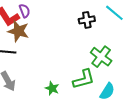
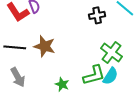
brown star: (18, 31) -> (45, 46), moved
cyan semicircle: (107, 91) -> (110, 76), moved

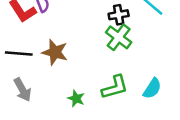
green cross: (111, 52) -> (119, 37), moved
cyan semicircle: (110, 76) -> (152, 88), moved

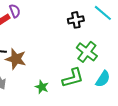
green cross: (119, 37) -> (87, 52), moved
brown star: (55, 52) -> (16, 59), moved

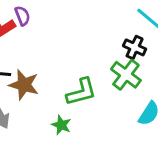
black cross: (76, 20) -> (135, 47), moved, turned 35
green L-shape: (73, 78) -> (81, 92), moved

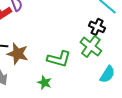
green L-shape: (81, 92) -> (59, 59), turned 30

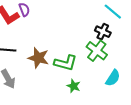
brown star: (18, 54) -> (38, 58), moved
green star: (44, 83) -> (74, 86), moved

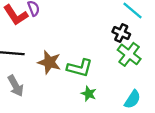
green cross: (97, 51) -> (129, 54), moved
cyan semicircle: (113, 78) -> (132, 99), moved

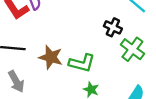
black cross: (121, 33) -> (113, 27), moved

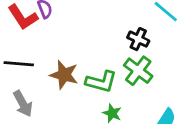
green cross: (132, 49) -> (138, 71), moved

